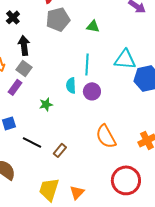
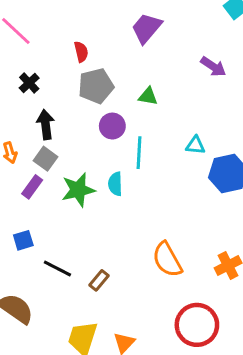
cyan triangle: (125, 59) -> (195, 145), size x0.6
purple circle: (92, 91) -> (112, 126), moved
green star: (46, 104) -> (78, 190), moved, size x1.6

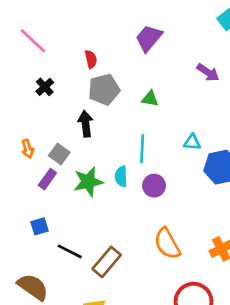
black arrow: (46, 125) -> (86, 124), moved
purple circle: (112, 126) -> (154, 186), moved
brown rectangle: (99, 280) -> (107, 262), size x1.6

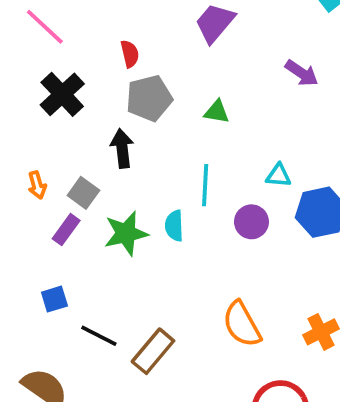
black cross: (45, 87) -> (62, 94), size x1.6
purple circle: (154, 186) -> (251, 222), moved

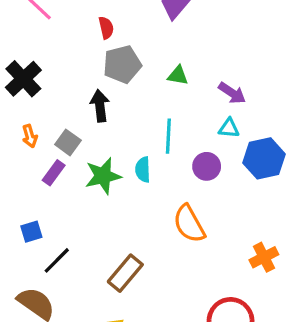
purple arrow: (302, 73) -> (232, 93), moved
black cross: (62, 94) -> (23, 79), moved
blue square: (54, 299) -> (31, 232), moved
orange semicircle: (242, 324) -> (189, 224), moved
black line: (99, 336) -> (57, 260), moved, turned -72

